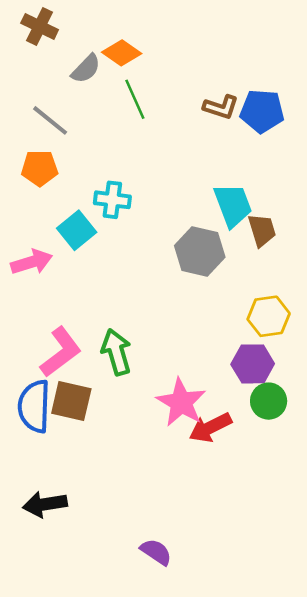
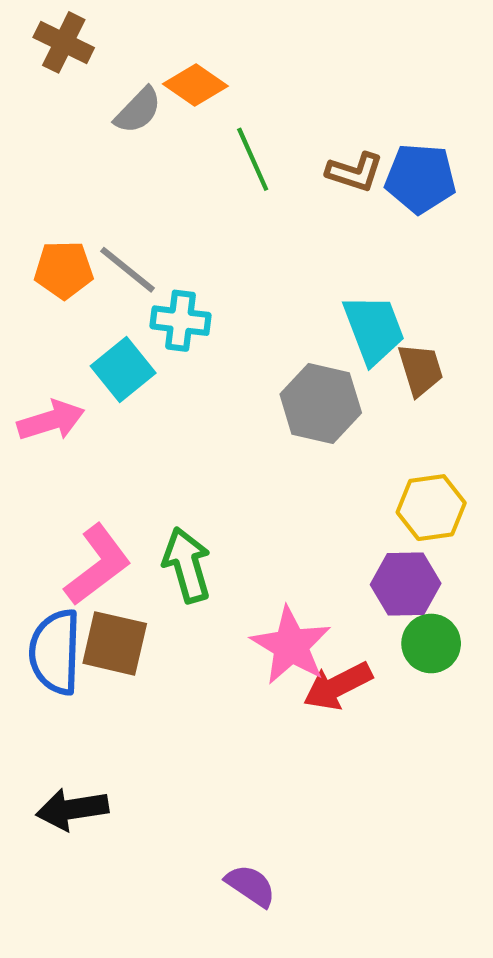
green line: (135, 99) -> (253, 159), moved
gray line: (50, 120) -> (127, 270), moved

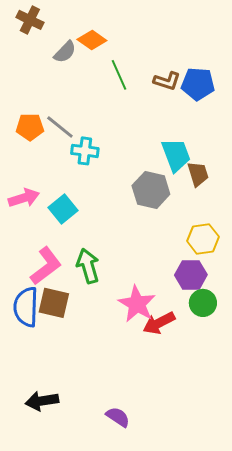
cyan square: (123, 370) -> (63, 209), moved
black arrow: (72, 809) -> (42, 401), moved

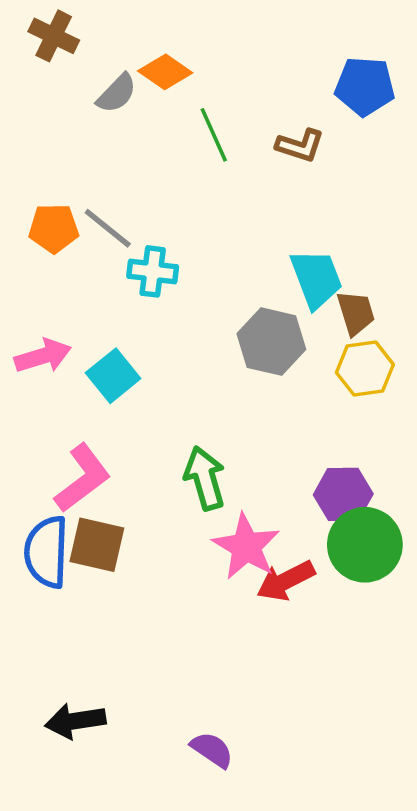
blue pentagon: (198, 84) -> (365, 86), moved
yellow hexagon: (203, 239) -> (365, 369), moved
green arrow: (88, 266) -> (205, 478), moved
green circle: (203, 303) -> (365, 545), size x1.5

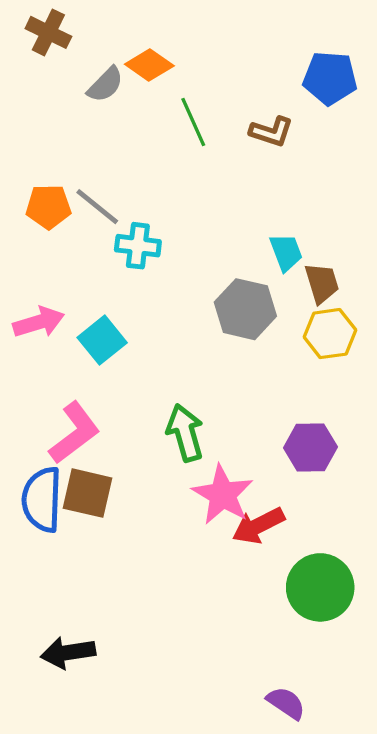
cyan trapezoid: (316, 279) -> (286, 252), size x0.7
green circle: (365, 545) -> (320, 587), moved
purple semicircle: (212, 750) -> (286, 703), moved

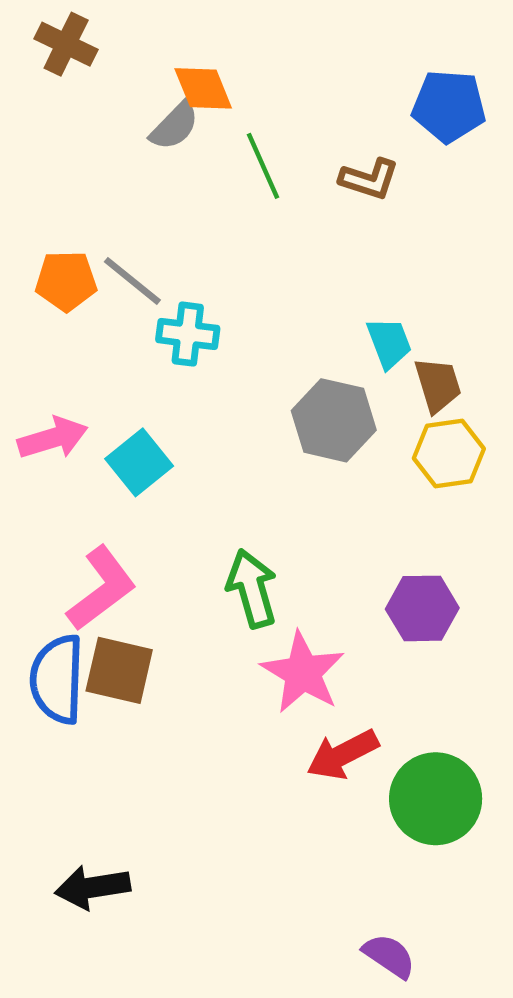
orange diamond: (149, 65) -> (203, 88), turned 33
gray semicircle: (105, 85) -> (174, 126), moved
red arrow: (258, 526) -> (343, 754), moved

